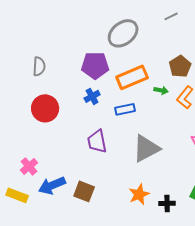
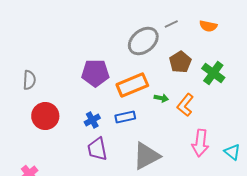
gray ellipse: (123, 33) -> (143, 41), moved
gray semicircle: (39, 66) -> (29, 80), moved
brown pentagon: (180, 66) -> (180, 62), moved
blue cross: (92, 96) -> (92, 120), moved

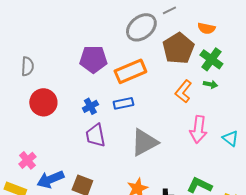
orange semicircle: (208, 26) -> (206, 28), moved
brown pentagon: (180, 62) -> (178, 48), size x1.4
green arrow: (161, 98) -> (210, 84), moved

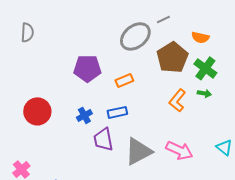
gray semicircle: (27, 66) -> (27, 32), moved
orange rectangle: (130, 71) -> (124, 80), size x0.6
pink arrow: (198, 129) -> (179, 150), moved, turned -72
purple trapezoid: (95, 135) -> (103, 139), moved

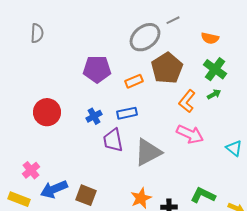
brown pentagon: (172, 57) -> (167, 68), moved
green arrow: (204, 93) -> (214, 94), turned -40
pink arrow: (179, 150) -> (190, 134), moved

